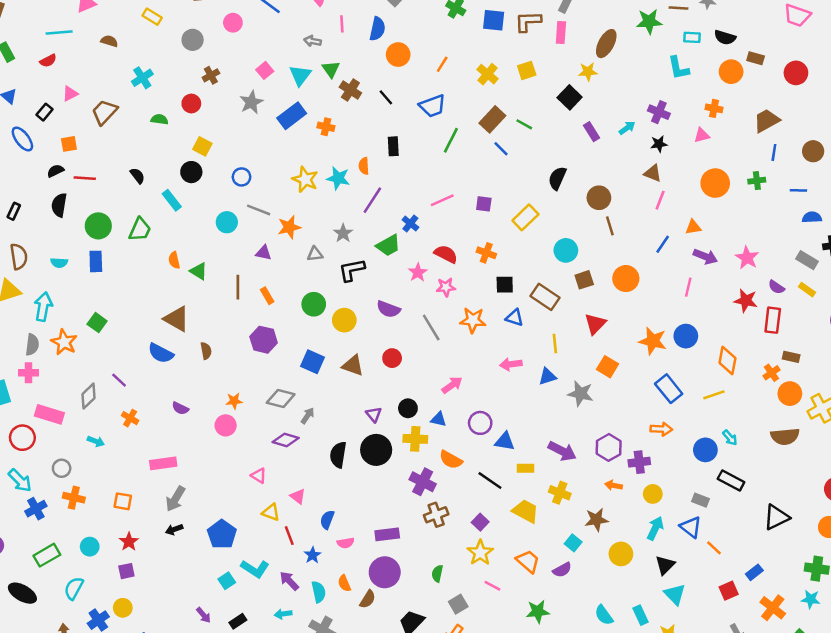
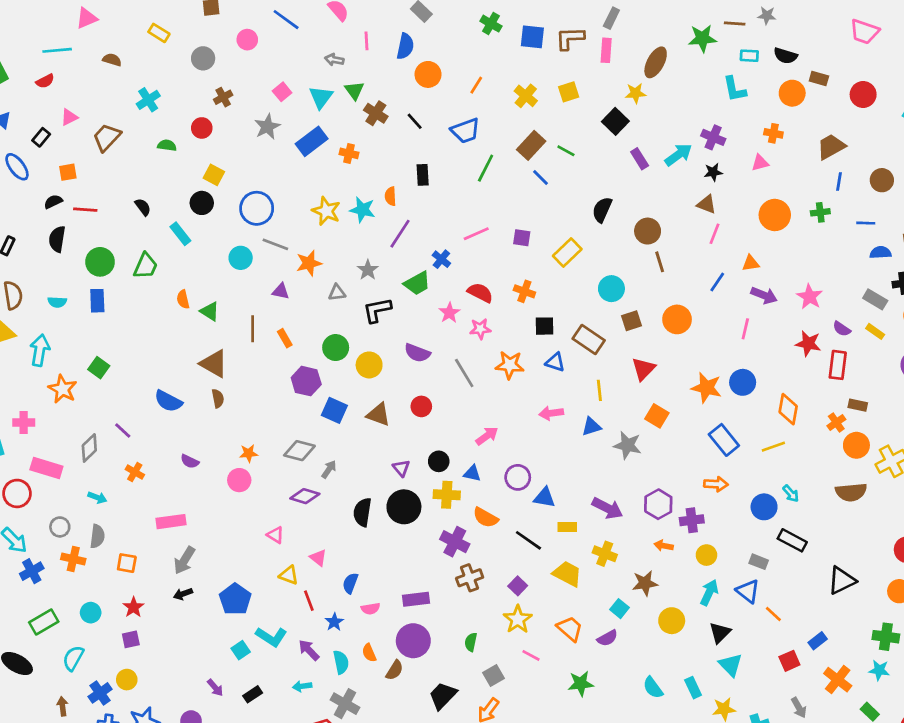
cyan arrow: (627, 128) -> (678, 155), size x1.5
blue circle: (241, 177) -> (257, 208), size x1.6
brown triangle: (177, 319) -> (214, 364), moved
purple hexagon: (264, 340) -> (306, 381), moved
gray semicircle: (32, 345) -> (97, 536), moved

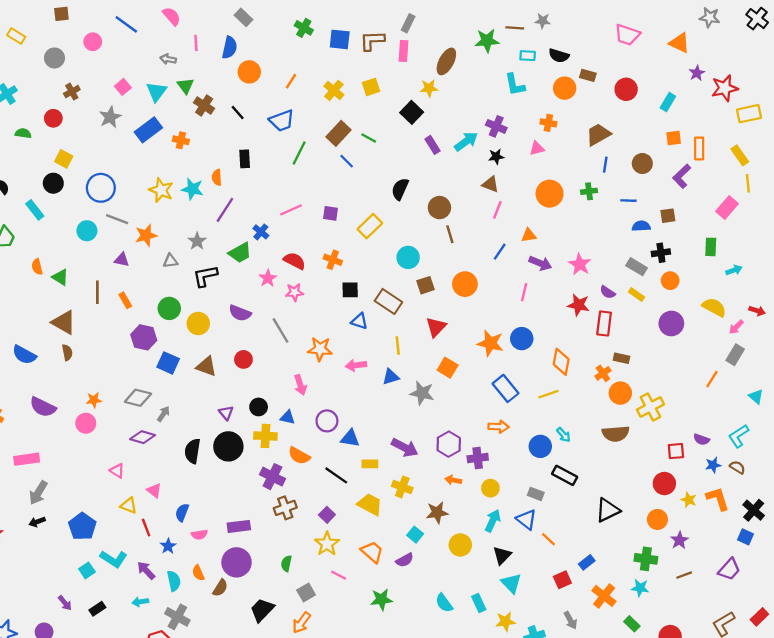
orange star: (510, 365) -> (320, 349), moved
pink arrow: (487, 436) -> (300, 385), turned 108
purple semicircle: (190, 461) -> (43, 407), size x1.6

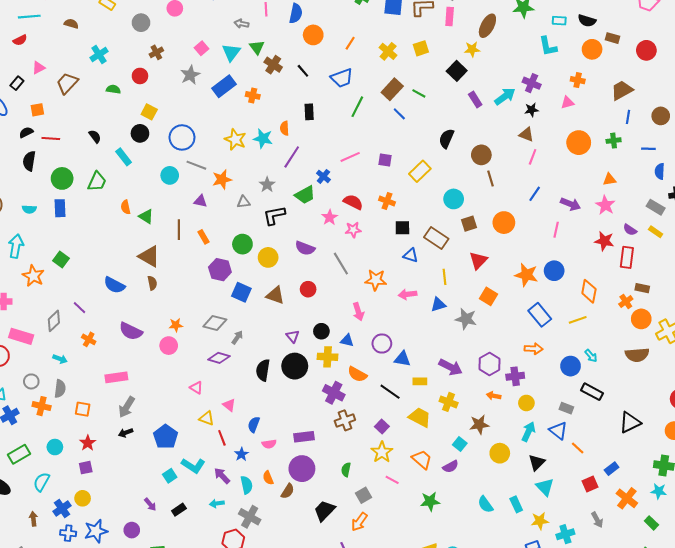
blue semicircle: (641, 226) -> (660, 171), turned -84
orange triangle: (529, 235) -> (609, 179), moved

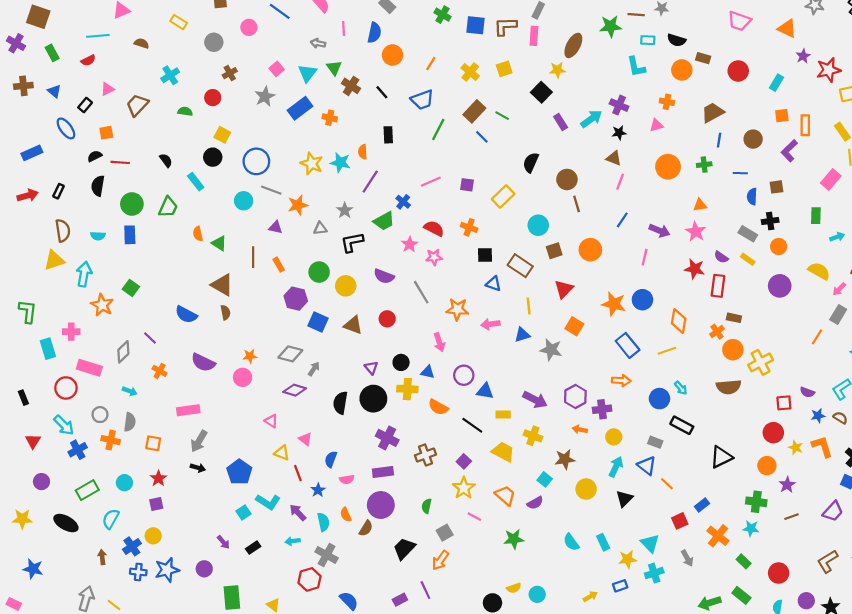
purple cross: (334, 393) -> (387, 438), moved
black arrow: (126, 433) -> (198, 468), turned -144
cyan triangle: (545, 487) -> (650, 543), moved

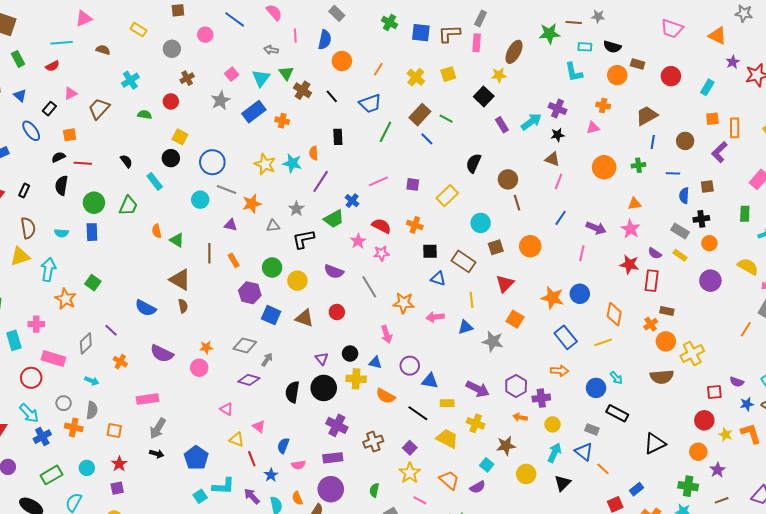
cyan L-shape: (268, 502) -> (223, 486), turned -30

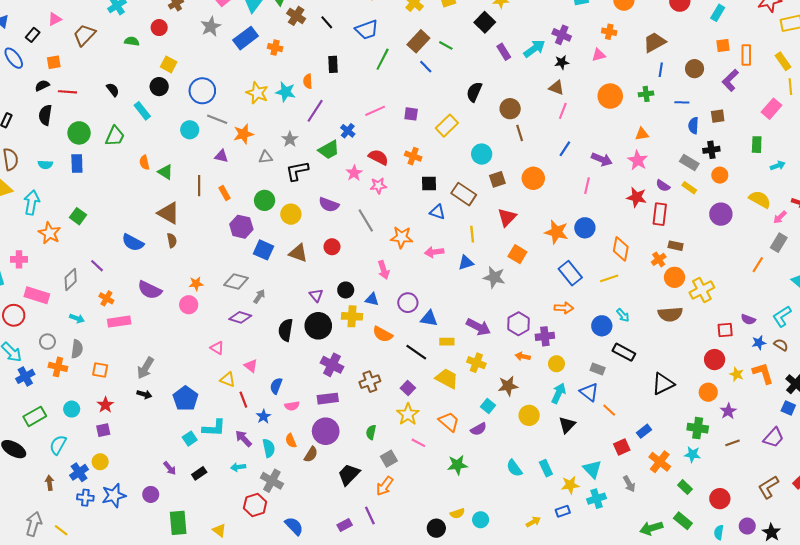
pink rectangle: (148, 399) -> (119, 322), moved

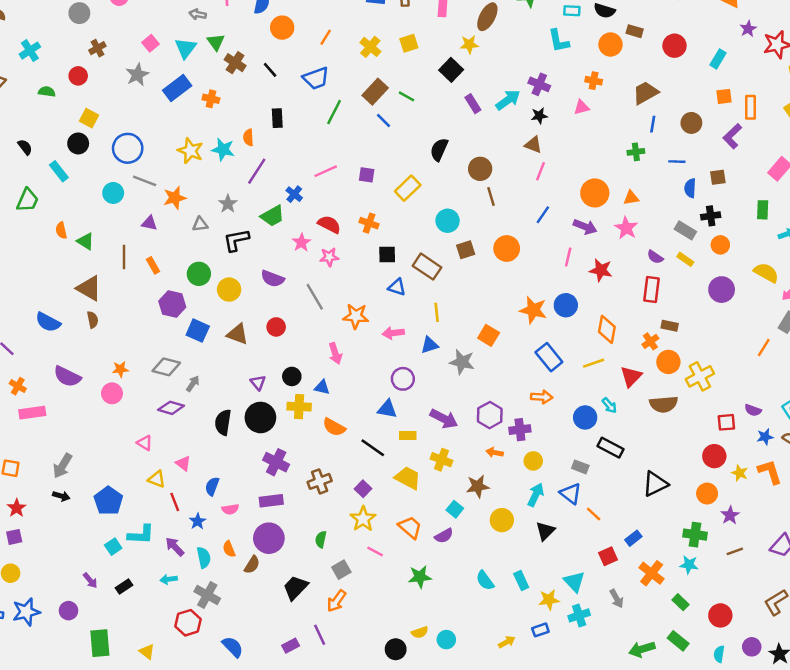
orange circle: (610, 96) -> (595, 193), moved
red star: (637, 197) -> (601, 270), moved
red triangle: (507, 217) -> (631, 376), moved
purple circle: (408, 303) -> (403, 379), moved

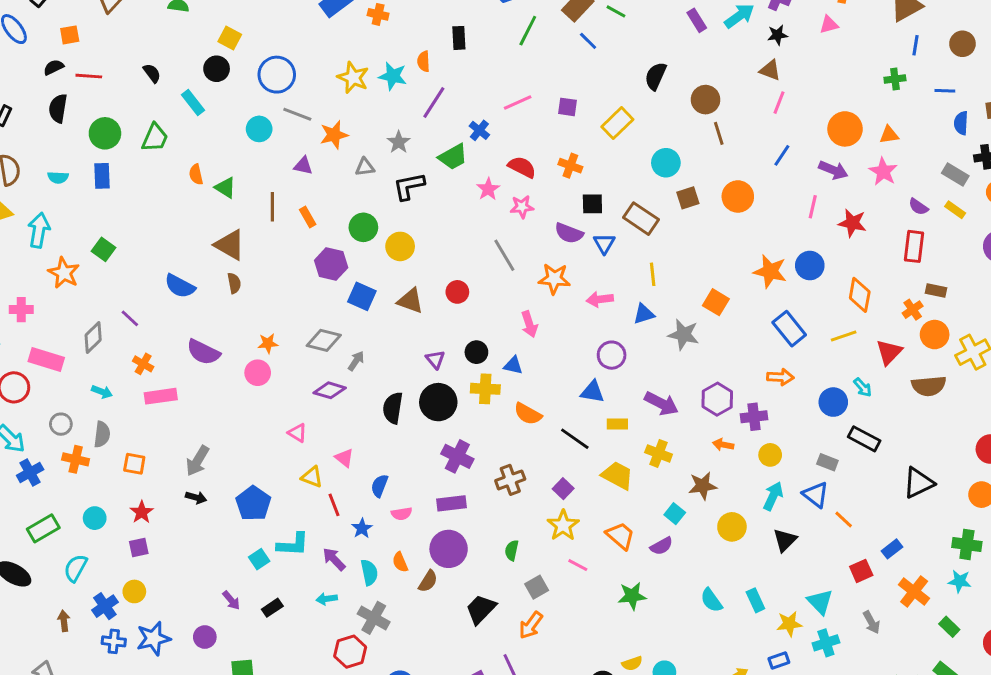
purple semicircle: (273, 279) -> (569, 233), moved
blue triangle: (397, 287) -> (604, 243), turned 42

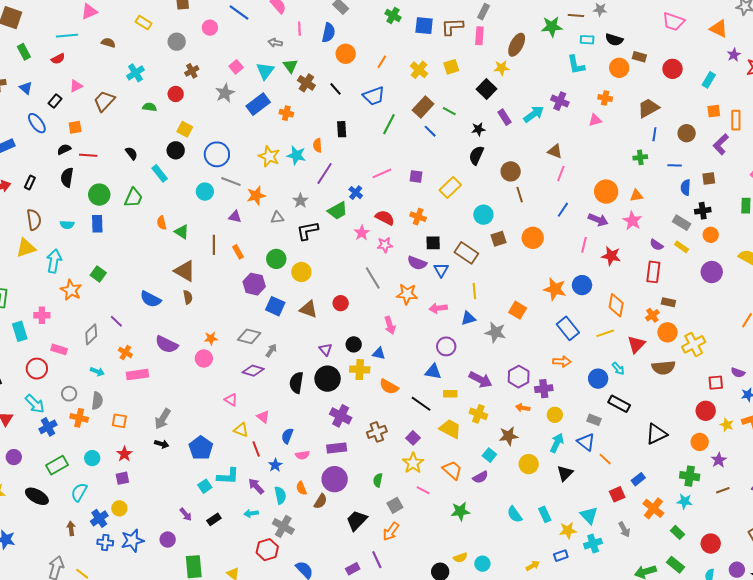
black star: (777, 35) -> (478, 129), moved
pink rectangle: (46, 359) -> (59, 349), size x0.7

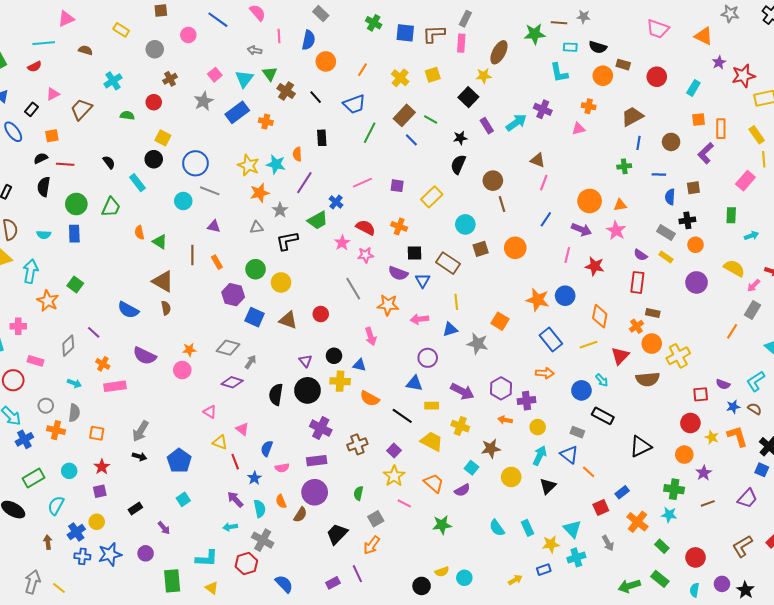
orange star: (256, 196) -> (260, 193), moved
cyan L-shape: (228, 476) -> (207, 558), moved
black rectangle: (214, 519) -> (135, 509), moved

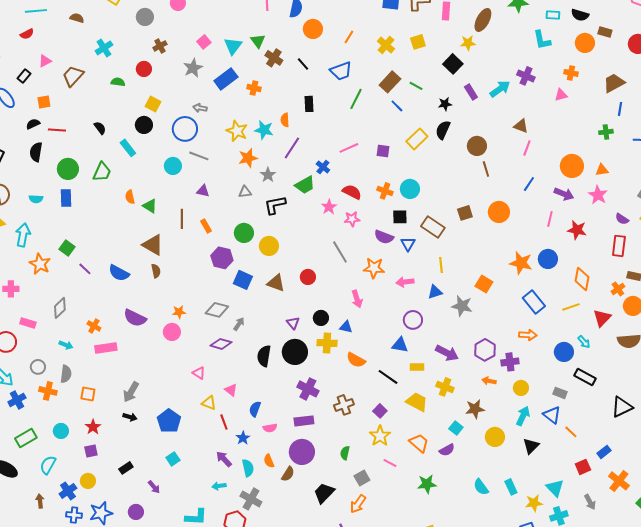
gray arrow: (255, 50) -> (200, 108), moved
yellow rectangle: (432, 197) -> (417, 139), moved
cyan circle: (465, 224) -> (410, 189), moved
purple line: (94, 332) -> (85, 269), moved

